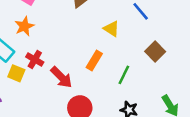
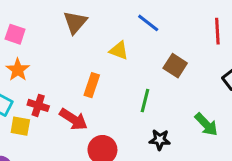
orange rectangle: (94, 60) -> (92, 85), moved

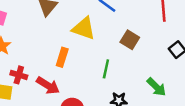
yellow triangle: (119, 50) -> (84, 28), size x1.5

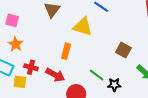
brown square: (130, 40) -> (123, 50), moved
green line: (106, 69) -> (97, 75), moved, turned -63

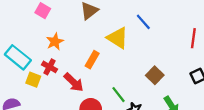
orange star: (16, 44) -> (55, 42), moved

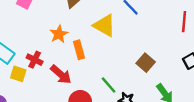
orange star: (55, 42) -> (59, 34), moved
orange rectangle: (92, 60) -> (79, 50), turned -42

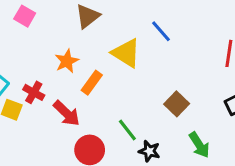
orange rectangle: (79, 50) -> (92, 83), turned 48

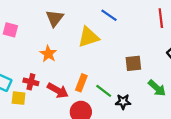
yellow triangle: (126, 53) -> (88, 37), turned -35
orange rectangle: (92, 83) -> (81, 83), moved
brown square: (177, 104) -> (133, 63), turned -35

